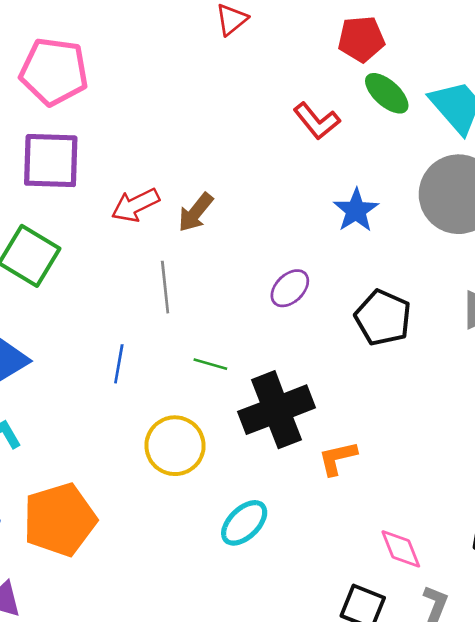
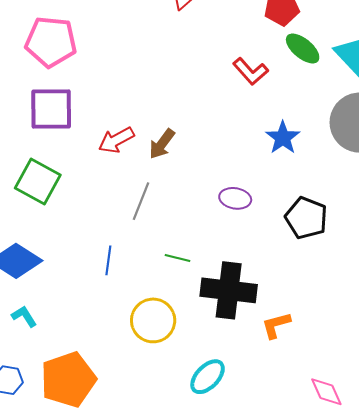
gray line: (165, 287) -> (141, 201), turned 30
purple ellipse: (290, 288) -> (235, 198), turned 56
black cross: (277, 410) -> (229, 290), turned 30

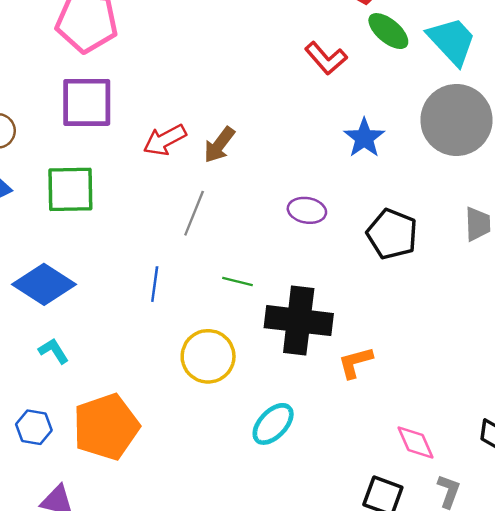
green square: (38, 182) -> (70, 189), turned -30

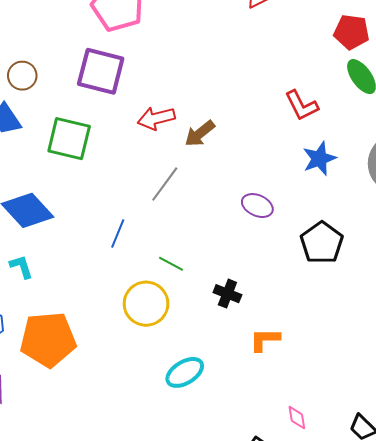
red L-shape: (326, 58) -> (302, 105), moved
green line: (237, 282) -> (171, 264), moved
black cross: (299, 321) -> (227, 294), size x0.5
pink diamond: (415, 442) -> (297, 418), size x0.7

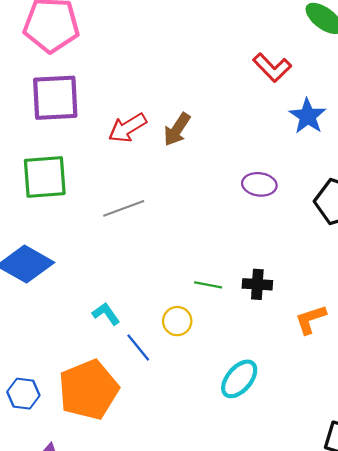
gray line: (165, 184) -> (124, 208), moved, turned 51
blue line: (118, 234) -> (138, 347), moved, turned -44
green line: (171, 264) -> (208, 285), moved
cyan L-shape: (21, 267) -> (106, 314), moved
yellow circle: (146, 304) -> (177, 321), size x0.6

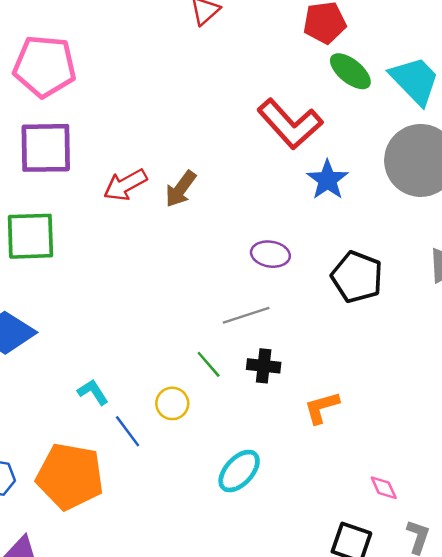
red L-shape: (272, 68) -> (290, 124), size x1.5
gray line: (124, 208) -> (246, 315), moved
green line: (208, 285) -> (209, 364), turned 36
orange pentagon: (89, 390) -> (70, 476), turned 30

